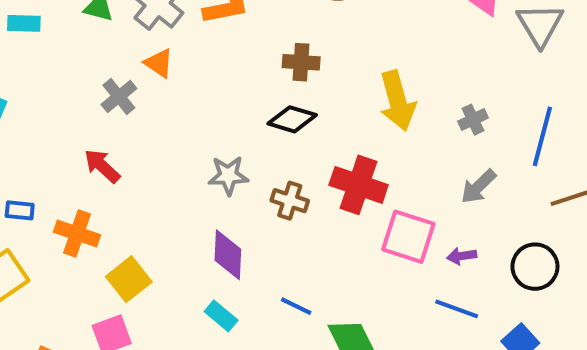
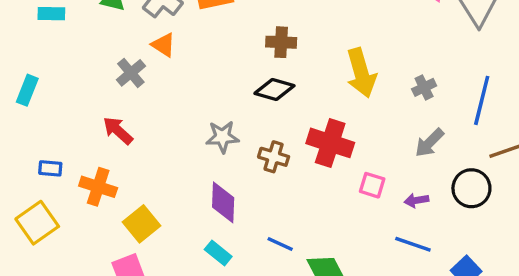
pink square: (408, 237) -> (372, 185), size x0.6
black circle: (535, 267) -> (471, 188), moved

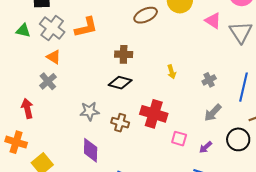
gray cross: (131, 73) -> (48, 81), moved
yellow arrow: (361, 73) -> (172, 72), size x0.5
red arrow: (118, 131) -> (27, 108), turned 36
purple arrow: (416, 200) -> (206, 147), turned -32

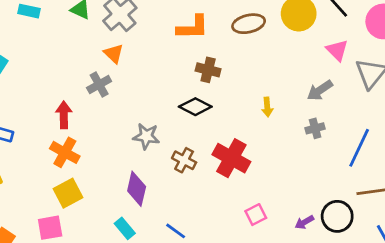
orange L-shape: (86, 27) -> (193, 27), moved
gray arrow: (213, 113) -> (320, 90), moved
pink square: (179, 139) -> (256, 215), moved, turned 35
orange cross: (16, 142) -> (65, 152), moved
purple arrow: (206, 147) -> (304, 222), moved

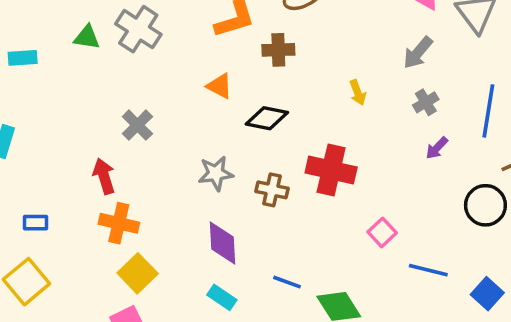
orange triangle: (114, 54) -> (219, 86), moved
brown cross: (208, 70) -> (278, 50), moved
purple arrow: (304, 222) -> (437, 148), moved

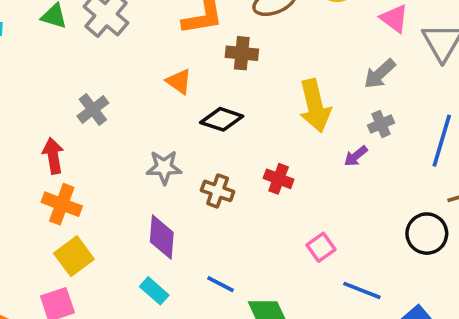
yellow arrow: (358, 93) -> (315, 106), size x2.0
purple arrow: (437, 148) -> (356, 156), moved
red cross: (331, 170) -> (279, 179), size x0.6

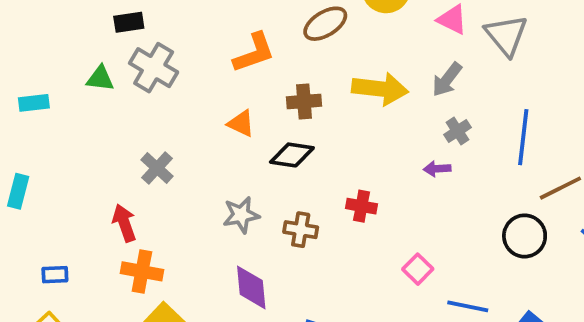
brown cross: (242, 53) -> (304, 101), moved
yellow arrow: (315, 106) -> (380, 89), moved, turned -60
purple arrow: (356, 156) -> (437, 169), turned 45

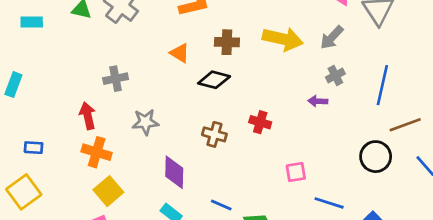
gray cross: (157, 168) -> (116, 79), turned 30
gray star: (241, 215) -> (145, 122), moved
pink square: (418, 269) -> (296, 172), turned 30

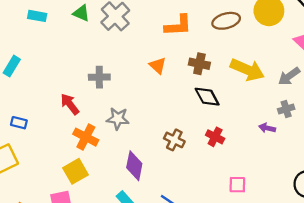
black diamond: (214, 80) -> (207, 97), moved, turned 36
red arrow: (88, 116) -> (70, 104), turned -35
orange cross: (97, 152) -> (86, 137), moved

